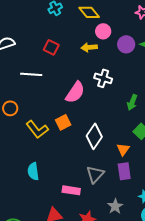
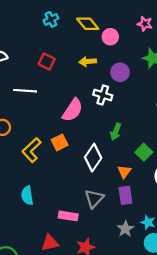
pink circle: (103, 31) -> (110, 37), moved
purple circle: (126, 44) -> (120, 72), moved
green arrow: (132, 102) -> (116, 132), moved
yellow L-shape: (37, 129) -> (32, 150), turned 85
gray star: (115, 206) -> (125, 229), moved

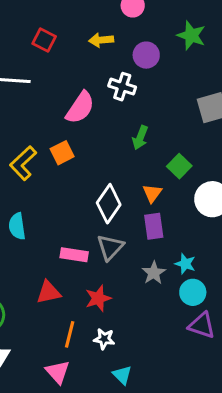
white diamond: (93, 158) -> (109, 204), moved
gray triangle: (94, 199) -> (110, 247), moved

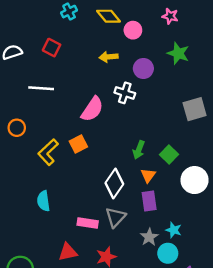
red square: (44, 40) -> (52, 48), moved
green arrow: (140, 138) -> (139, 150), moved
cyan circle: (193, 292) -> (168, 253), moved

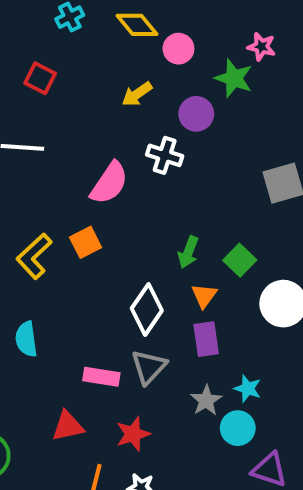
pink star: (170, 16) -> (261, 47), moved
green star: (178, 53) -> (234, 78), moved
yellow arrow: (109, 57) -> (137, 94), turned -30

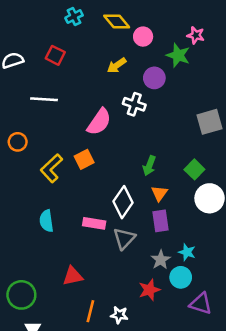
green square: (240, 260) -> (194, 169), moved
pink rectangle: (101, 377) -> (94, 223), moved
red star: (133, 434) -> (149, 290), moved

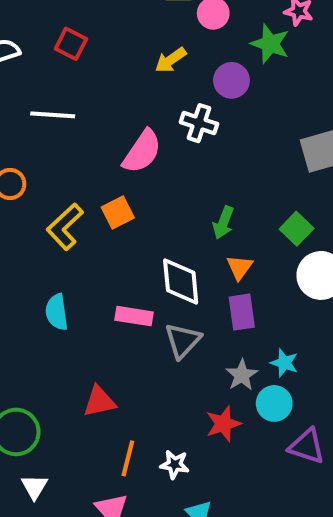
white diamond: (123, 202) -> (181, 282), turned -40

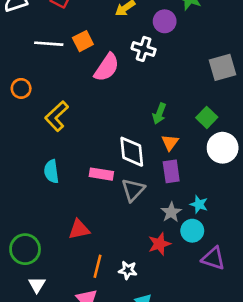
orange square: (118, 212) -> (83, 41), moved

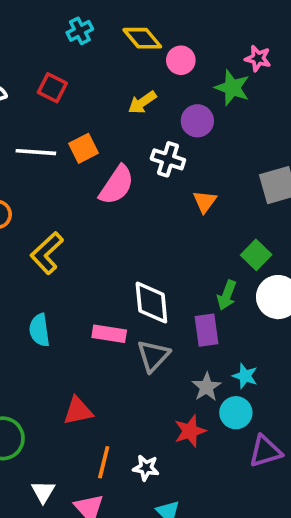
green arrow: (159, 113) -> (227, 295), moved
orange triangle: (170, 142) -> (205, 202), moved
purple triangle: (213, 258) -> (265, 451), turned -35
white triangle: (37, 285) -> (43, 492), moved

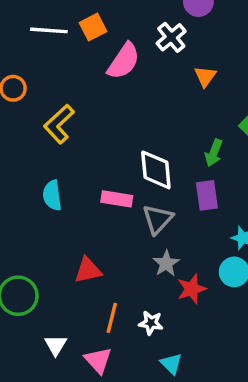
white cross: (168, 159) -> (171, 37), turned 32
green arrow: (227, 295) -> (214, 153), moved
gray star: (207, 387) -> (166, 263), moved

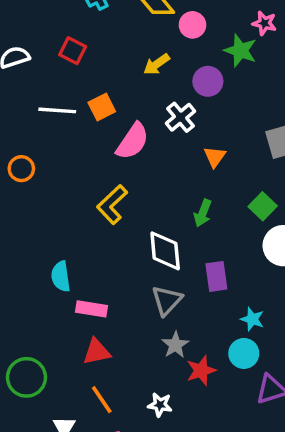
yellow L-shape: (59, 124) -> (112, 205), moved
green arrow: (214, 153) -> (203, 213), moved
pink rectangle: (117, 199) -> (92, 309), moved
orange line: (112, 318) -> (102, 400), moved, turned -48

